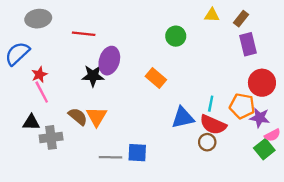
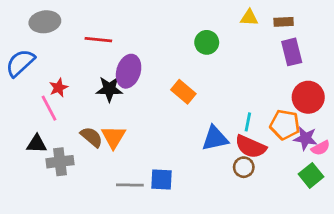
brown rectangle: (241, 19) -> (284, 22), turned 49
red star: (39, 75) -> (59, 88), moved
pink semicircle: (272, 135) -> (321, 148), moved

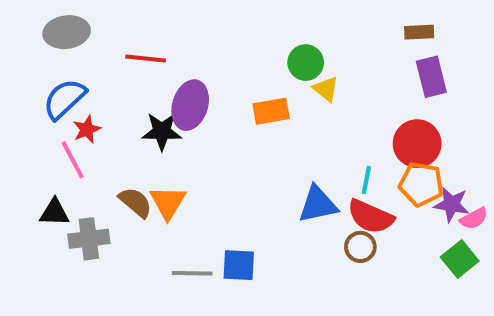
yellow triangle: (249, 18) -> (326, 89), moved, turned 36
blue semicircle: (20, 63) -> (65, 99), moved
orange rectangle: (183, 92) -> (271, 111), moved, turned -50
red circle: (308, 97) -> (417, 144), moved

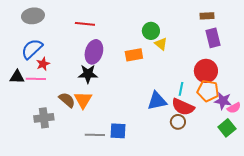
red line: (146, 58) -> (85, 24), moved
black star: (162, 131) -> (88, 74), moved
pink line: (73, 160) -> (36, 79), turned -60
black triangle: (54, 212) -> (17, 77), moved

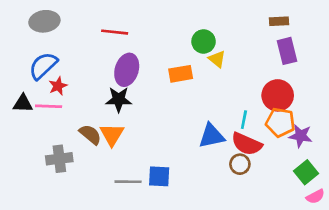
pink semicircle: (234, 108) -> (315, 196), moved

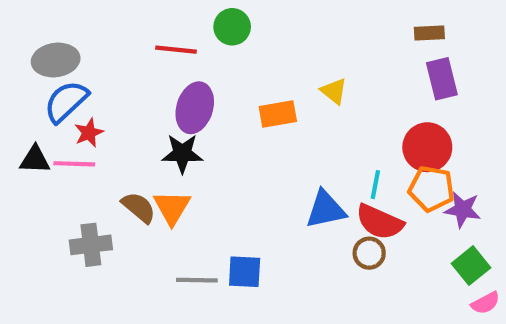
gray ellipse: (44, 21) -> (56, 60), moved
green circle: (204, 41) -> (232, 27), moved

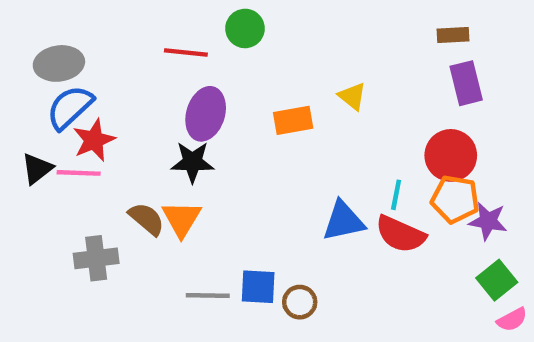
red star: (89, 133) -> (94, 140), size x1.4
black triangle: (35, 160) -> (37, 169), turned -40
brown circle: (369, 253) -> (300, 302), moved

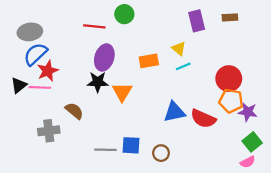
purple rectangle: (466, 83) -> (197, 21), moved
cyan line: (396, 195) -> (183, 66), moved, turned 56
orange triangle: (182, 219) -> (122, 92), moved
brown circle: (300, 302) -> (161, 153), moved
pink semicircle: (512, 320) -> (248, 162), moved

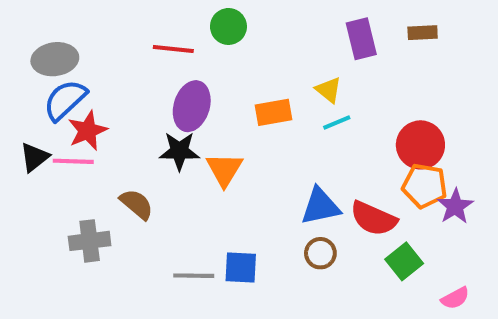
purple star: (248, 112) -> (455, 206), turned 30
green square: (252, 142) -> (404, 261), moved
brown circle: (161, 153) -> (320, 253), moved

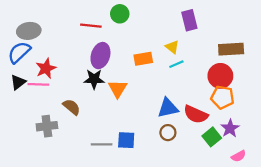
brown rectangle: (423, 33) -> (231, 49), moved, size x1.6
blue semicircle: (65, 100) -> (19, 52), moved
purple star: (455, 206) -> (230, 128), moved

